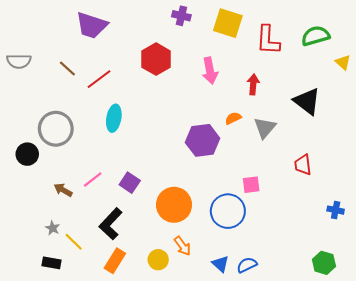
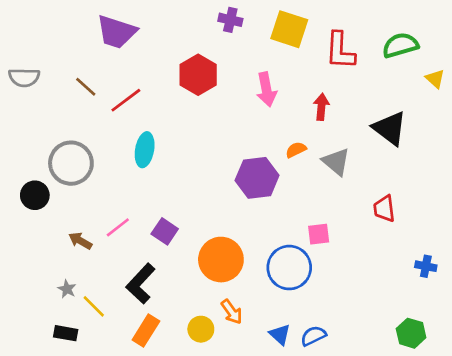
gray triangle: (265, 128) -> (336, 162), turned -30

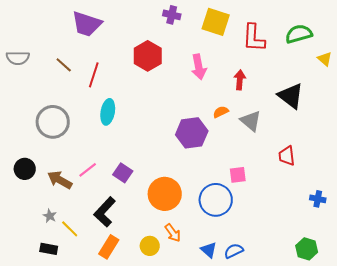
red line: (126, 100) -> (94, 75), turned -35
black circle: (35, 195) -> (25, 169), moved
brown arrow: (80, 241) -> (60, 180), size x1.4

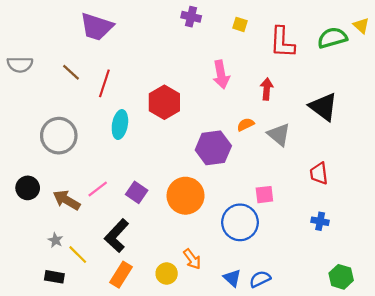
yellow square: (216, 22) -> (240, 24), size x0.5
red hexagon: (148, 56) -> (164, 102), moved
yellow triangle: (325, 59) -> (361, 26), moved
orange circle: (165, 194) -> (186, 196), moved
blue cross: (318, 199) -> (320, 221), moved

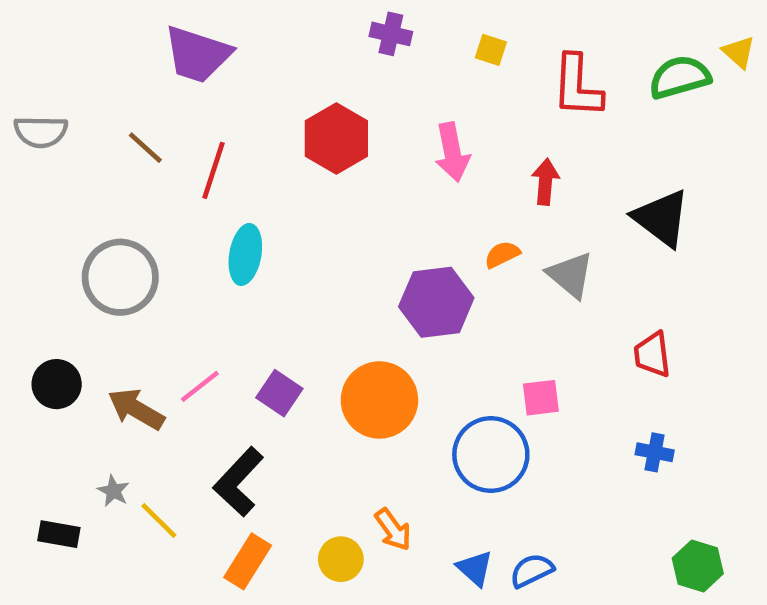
red hexagon: (164, 102) -> (336, 139), moved
black rectangle: (54, 277) -> (59, 534), moved

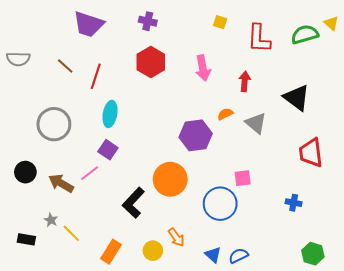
purple cross: (391, 34) -> (148, 21), moved
red trapezoid: (652, 355) -> (311, 153), moved, size x1.4
purple square: (279, 393) -> (108, 150), moved
black L-shape: (238, 482) -> (133, 203), moved

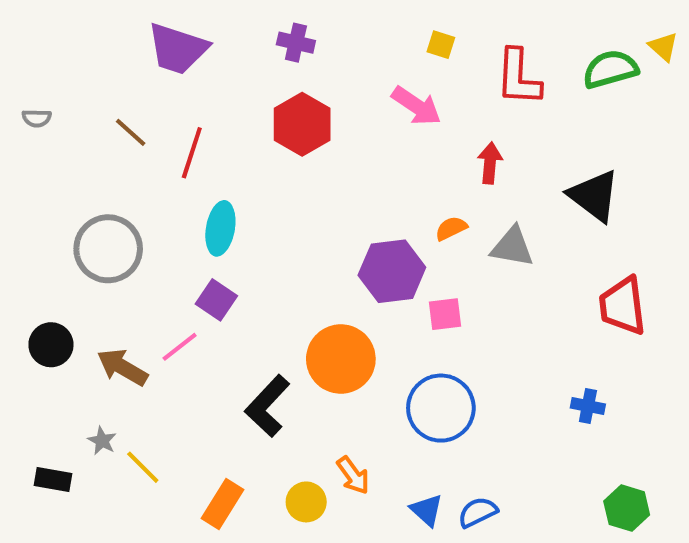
gray semicircle: (18, 59) -> (37, 118), size x0.6
pink arrow: (203, 68) -> (416, 106), moved, turned -45
gray triangle: (256, 123) -> (512, 247), turned -30
pink square: (243, 178) -> (445, 314), moved

